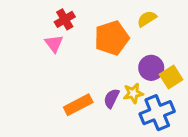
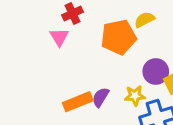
yellow semicircle: (147, 19) -> (144, 20), moved
purple semicircle: (111, 98) -> (101, 97), moved

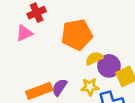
yellow semicircle: (144, 20) -> (94, 58), moved
pink triangle: (59, 37) -> (24, 33), turned 36

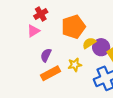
purple semicircle: (60, 87) -> (46, 55), moved
yellow star: (90, 87) -> (75, 65), moved

